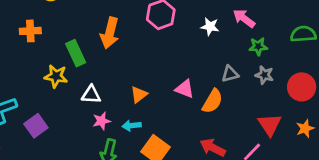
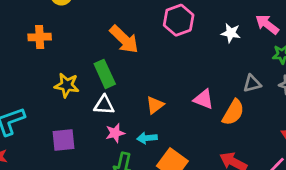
orange arrow: (110, 33) -> (124, 39), turned -60
green rectangle: (76, 53) -> (105, 74), moved
purple square: (36, 126) -> (63, 140), moved, turned 30

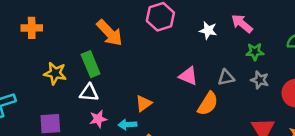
pink triangle: (204, 99) -> (188, 76), moved
orange triangle: (155, 105) -> (144, 103), moved

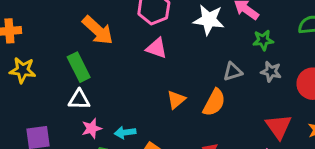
white star: (208, 30) -> (209, 20), size x1.5
yellow star: (55, 73) -> (23, 70), moved
pink triangle: (188, 76) -> (157, 48), moved
orange triangle: (144, 103) -> (176, 100), moved

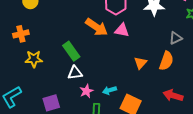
orange arrow: (98, 30) -> (97, 27), moved

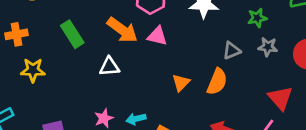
green rectangle: (71, 51) -> (72, 34), moved
white triangle: (75, 73) -> (109, 67), moved

